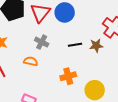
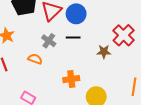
black line: (75, 45) -> (73, 38), moved

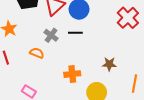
red cross: (124, 35) -> (128, 18), moved
brown star: (104, 52) -> (109, 64), moved

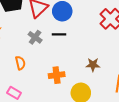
orange semicircle: (37, 53) -> (20, 63), moved, turned 56

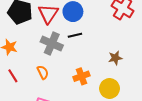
gray cross: (35, 37) -> (52, 43), size x1.5

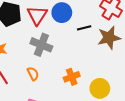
black line: (75, 35) -> (84, 28), moved
brown star: (115, 58) -> (109, 38), moved, size x1.6

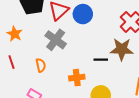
black line: (84, 28) -> (101, 60), moved

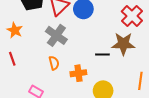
orange semicircle: (41, 65) -> (54, 63), moved

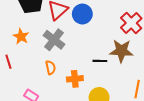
orange star: (15, 30) -> (21, 36), moved

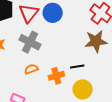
black line: (100, 61) -> (77, 67), moved
orange semicircle: (50, 68) -> (31, 69), turned -88

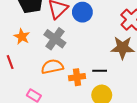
orange semicircle: (31, 69) -> (52, 67), size x1.5

